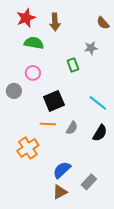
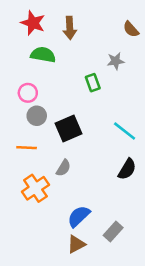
red star: (26, 18) -> (33, 23), turned -30
pink circle: (33, 73) -> (28, 93), moved
gray circle: (14, 91) -> (37, 116), moved
orange line: (48, 124) -> (27, 148), moved
gray semicircle: (72, 128) -> (63, 168), moved

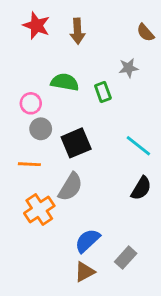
green semicircle: (43, 55) -> (65, 82), moved
gray semicircle: (63, 168) -> (70, 187), size x1.5

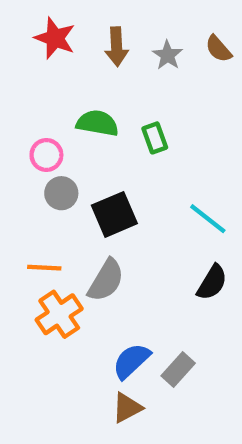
gray star: (128, 68) -> (167, 55), moved, turned -30
orange line: (29, 164) -> (44, 268), moved
gray rectangle: (126, 258) -> (178, 369), moved

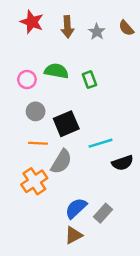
pink circle: (46, 155) -> (27, 80), moved
cyan line: (208, 219) -> (100, 143), moved, turned -55
orange line: (44, 268) -> (38, 143), moved
black semicircle: (212, 282) -> (123, 163), turned 40

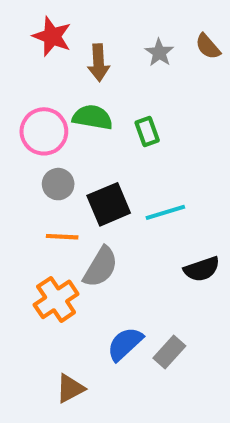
brown arrow: (67, 27) -> (99, 63), moved
pink circle: (27, 80) -> (44, 131), size x1.5
cyan line: (100, 143) -> (165, 212), moved
brown triangle: (74, 235) -> (70, 388), moved

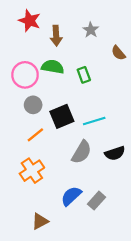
brown semicircle: (208, 46) -> (118, 53), moved
orange line: (62, 237) -> (35, 135), turned -42
gray semicircle: (101, 267) -> (82, 152), moved

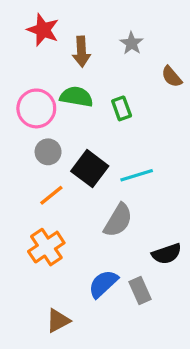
black square: (62, 116) -> (90, 169), turned -30
black semicircle: (115, 153) -> (167, 254), moved
gray rectangle: (96, 201) -> (140, 290), turned -66

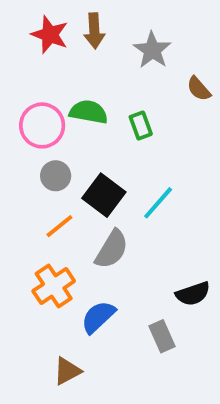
gray star: (132, 43) -> (152, 50), size x1.4
brown arrow: (81, 52) -> (94, 31), moved
cyan line: (137, 175) -> (158, 203), turned -32
gray semicircle: (118, 220) -> (112, 249), moved
blue semicircle: (103, 284) -> (98, 317), moved

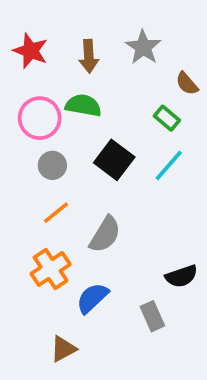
brown arrow: (94, 31) -> (89, 56), moved
red star: (50, 35) -> (31, 51), moved
green rectangle: (141, 125) -> (167, 118), moved, turned -30
black square: (104, 195) -> (114, 160), moved
cyan line: (158, 203) -> (169, 165), moved

